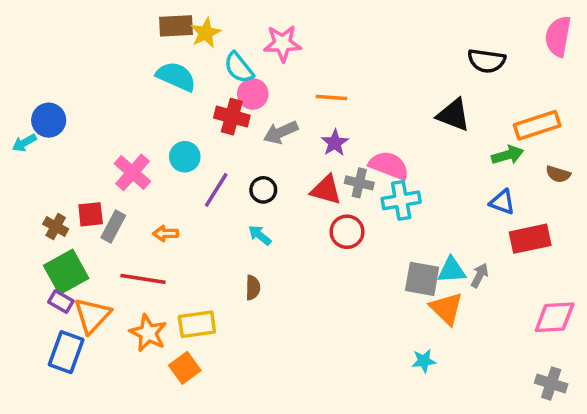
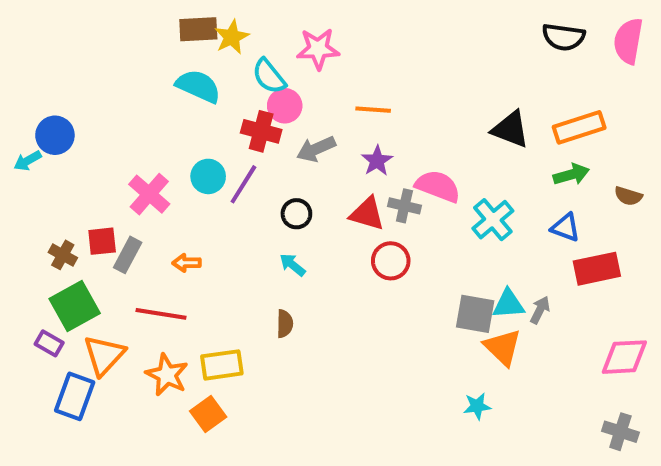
black semicircle: (487, 61) -> (563, 37), moved
orange rectangle: (537, 125) -> (579, 127), moved
purple line: (216, 190) -> (243, 184), moved
cyan cross: (401, 200) -> (493, 220), moved, turned -30
purple rectangle: (61, 302) -> (49, 343), moved

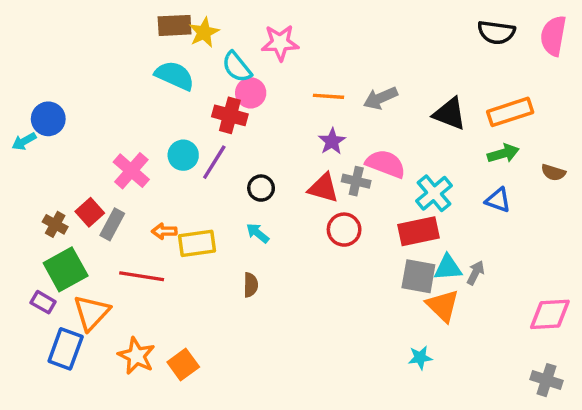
gray arrow: (316, 149) -> (380, 98), moved
red square: (102, 241) -> (90, 212), turned -36
red rectangle: (597, 269) -> (418, 231), moved
yellow rectangle: (222, 365) -> (197, 243), moved
orange star: (167, 375) -> (136, 356), moved

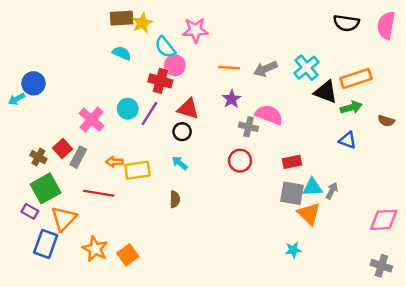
cyan semicircle: (175, 76) -> (122, 53), size x0.7
black triangle: (450, 114) -> (326, 92), moved
red triangle: (323, 188) -> (188, 109), moved
cyan cross: (434, 193) -> (306, 68), moved
red rectangle: (418, 231) -> (292, 162), size x0.7

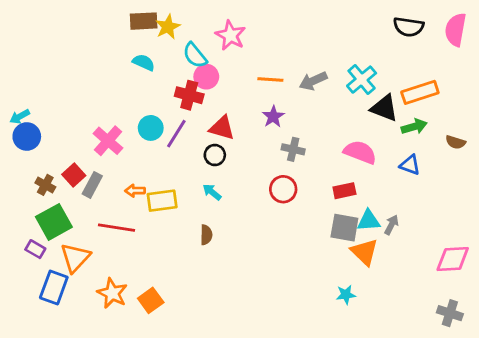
pink star: (195, 30) -> (230, 35), turned 30
blue circle: (34, 83) -> (27, 137), moved
pink semicircle: (269, 115) -> (360, 152), moved

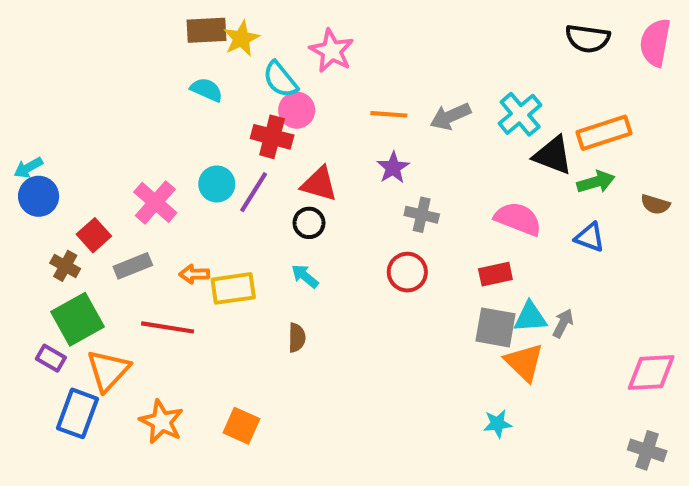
red square: (74, 175) -> (94, 235), moved
gray rectangle: (92, 185) -> (133, 266), turned 40
orange square: (151, 300) -> (241, 426), moved, turned -30

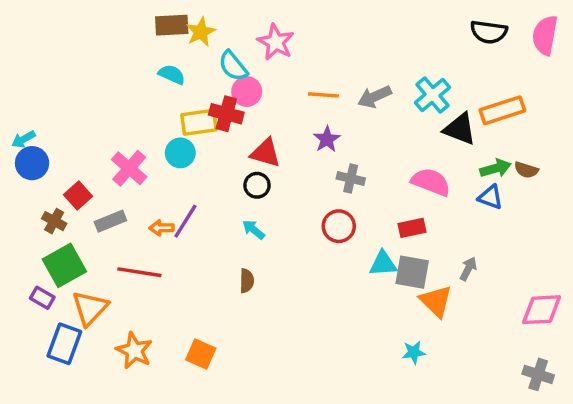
green arrow: (596, 182) -> (496, 168), moved
purple line: (254, 192) -> (185, 221), moved
brown semicircle: (655, 204) -> (526, 170), moved
yellow rectangle: (233, 288) -> (199, 122), moved
cyan triangle: (530, 317) -> (383, 264), moved

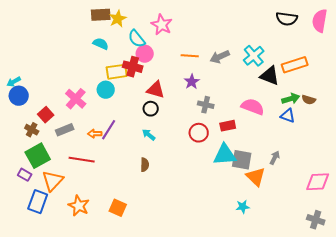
red rectangle: (412, 228) -> (228, 126), moved
cyan triangle: (383, 264) -> (225, 155), size x1.4

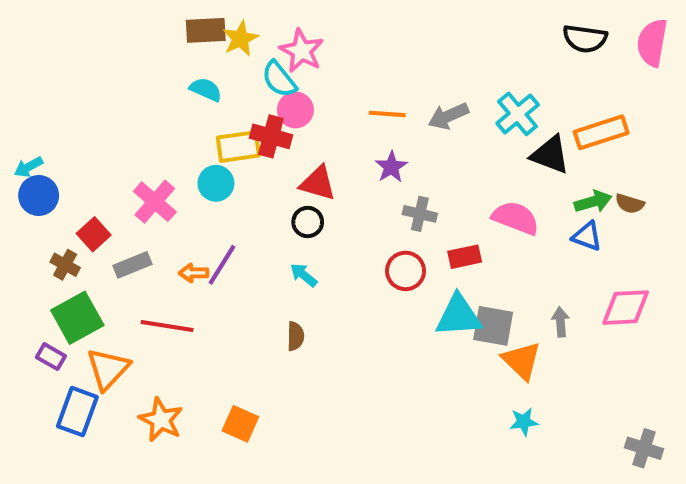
pink star: (162, 25) -> (302, 51), moved
gray arrow: (275, 158) -> (560, 322), turned -32
pink diamond: (318, 182) -> (626, 308), moved
cyan star: (243, 207) -> (524, 422), moved

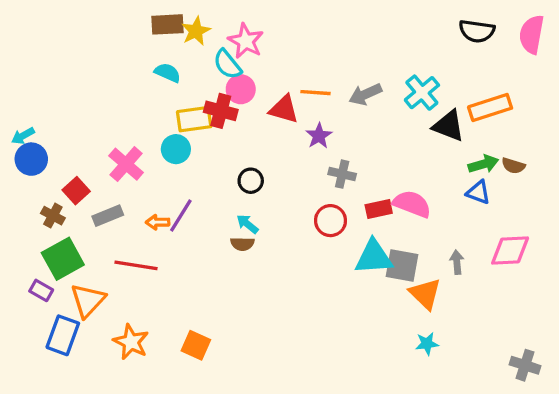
red triangle: (318, 183) -> (284, 109), moved
pink semicircle: (516, 218) -> (412, 204), moved
brown semicircle: (295, 336) -> (242, 244), moved, turned 90

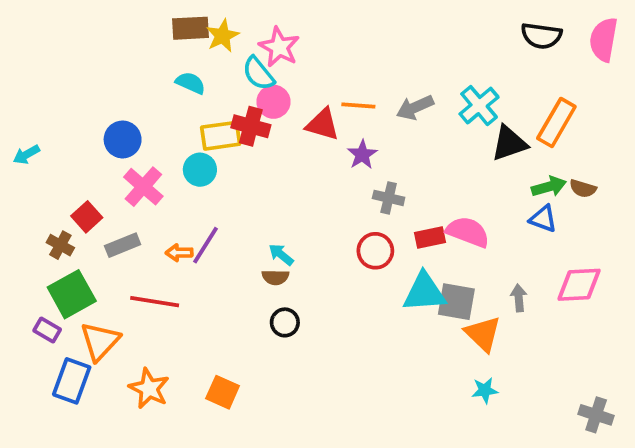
orange rectangle: (490, 108) -> (556, 123), turned -42
black triangle: (449, 126) -> (509, 143), turned -40
blue circle: (31, 159) -> (123, 139), moved
black circle: (251, 181) -> (285, 322), moved

